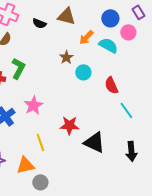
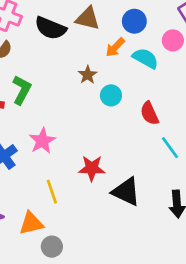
blue circle: (110, 18) -> (134, 21), moved
black semicircle: (39, 23) -> (51, 28), size x1.6

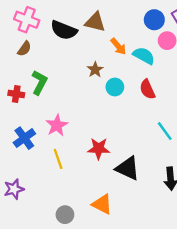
blue circle: (134, 21) -> (154, 20), moved
orange arrow: (115, 47) -> (118, 46), turned -84
red semicircle: (149, 113) -> (147, 89), moved
yellow line: (52, 192) -> (58, 159), moved
orange triangle: (31, 223) -> (102, 204), moved, turned 40

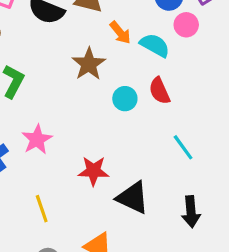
brown star: (95, 70) -> (89, 64), size x1.5
cyan circle: (115, 87) -> (125, 99), moved
yellow line: (58, 159) -> (42, 209), moved

